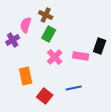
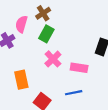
brown cross: (46, 15) -> (43, 13), turned 32
pink rectangle: (81, 56) -> (79, 68), moved

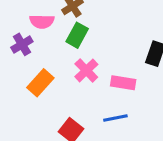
pink semicircle: (21, 24) -> (42, 21), turned -105
orange rectangle: (21, 80) -> (40, 83), moved, turned 54

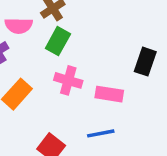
pink cross: (86, 70) -> (68, 80), turned -30

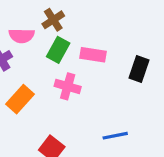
pink rectangle: (109, 94) -> (93, 55), moved
blue line: (101, 133) -> (115, 136), moved

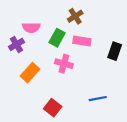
brown cross: (53, 20) -> (75, 16), moved

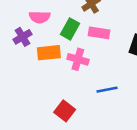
orange rectangle: (30, 73) -> (49, 53), moved, turned 42
blue line: (98, 99) -> (107, 90), moved

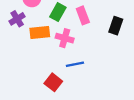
pink rectangle: (99, 33) -> (83, 15), turned 60
blue line: (107, 90) -> (75, 64), moved

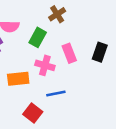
pink rectangle: (83, 15) -> (69, 53), moved
orange rectangle: (40, 32) -> (18, 79), moved

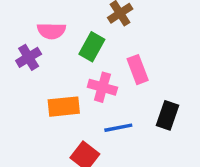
black rectangle: (100, 52) -> (168, 115), moved

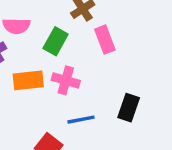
pink rectangle: (138, 70) -> (105, 40), moved
orange rectangle: (64, 107) -> (28, 80), moved

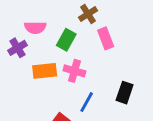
blue line: (81, 120) -> (87, 102), turned -50

